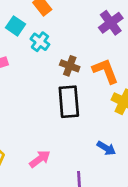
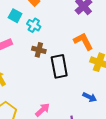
brown cross: (70, 66) -> (39, 50), moved

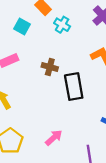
cyan cross: (34, 25) -> (62, 25), moved

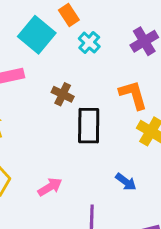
cyan square: (22, 26) -> (37, 35), size x1.6

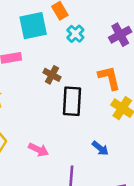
cyan square: (37, 35) -> (33, 26), turned 36
pink arrow: (50, 187) -> (38, 150), turned 54

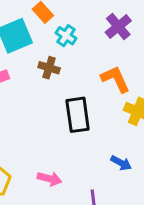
brown cross: (52, 75) -> (49, 68), moved

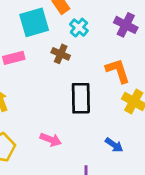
purple cross: (118, 27) -> (126, 25), turned -30
pink arrow: (50, 179) -> (51, 140), moved

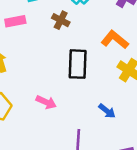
orange L-shape: (118, 71) -> (115, 40), turned -36

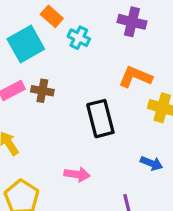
brown cross: (61, 20) -> (42, 91), moved

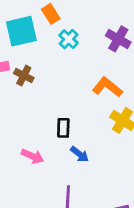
black rectangle: (100, 119) -> (63, 128), moved, size x0.6
blue arrow: (152, 163) -> (80, 154), moved

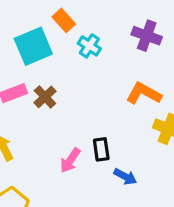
brown cross: (24, 76) -> (45, 97), turned 30
pink arrow: (32, 156) -> (70, 160), moved, turned 110

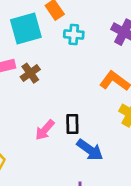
cyan cross: (89, 46) -> (74, 34), turned -36
blue arrow: (125, 177) -> (90, 150), size x1.4

